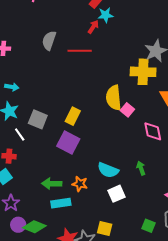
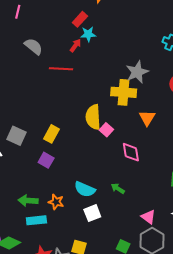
gray semicircle: (49, 41) -> (34, 46), moved, turned 108
purple square: (68, 143) -> (46, 160), size x0.7
green arrow: (141, 168) -> (118, 189), turned -40

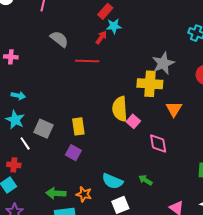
yellow rectangle: (51, 134) -> (78, 126), turned -36

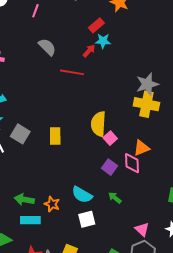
yellow cross: (150, 84) -> (146, 104), moved
orange triangle: (174, 109) -> (141, 148), moved, turned 30
purple square: (73, 153) -> (110, 167), moved

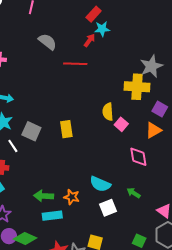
yellow cross: (146, 104) -> (137, 87), moved
yellow semicircle: (98, 124) -> (108, 112), size x0.7
pink diamond: (132, 163) -> (138, 157), moved
purple square: (110, 167) -> (160, 109), moved
green arrow: (115, 198) -> (134, 193), moved

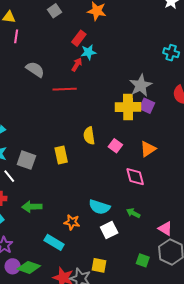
purple square: (160, 109) -> (147, 106), moved
yellow semicircle: (108, 112) -> (89, 136), moved
green arrow: (44, 196) -> (32, 207), moved
cyan rectangle: (52, 216) -> (54, 242), turned 42

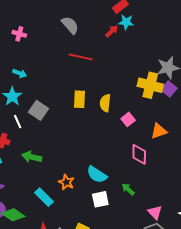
red line: (65, 89) -> (81, 57), moved
yellow rectangle: (61, 155) -> (80, 99), moved

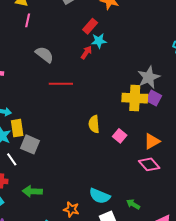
yellow rectangle: (80, 99) -> (17, 128), moved
pink diamond: (139, 154) -> (149, 164), moved, turned -30

